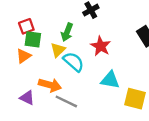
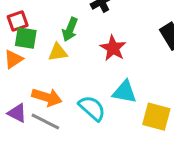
yellow triangle: (58, 50) -> (58, 52), turned 35
cyan semicircle: (74, 62) -> (92, 108), moved
gray line: (66, 101) -> (45, 122), moved

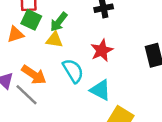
green arrow: (70, 29) -> (59, 22), moved
cyan semicircle: (92, 108) -> (73, 71), moved

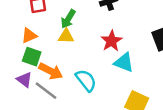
green square: (31, 20) -> (32, 57), moved
cyan semicircle: (73, 71) -> (86, 80), moved
cyan triangle: (100, 90) -> (124, 63), moved

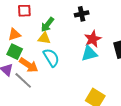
red star: (111, 41) -> (93, 39), moved
cyan triangle: (124, 63) -> (89, 54), moved, turned -42
cyan semicircle: (86, 80) -> (51, 58), moved

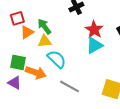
green arrow: (47, 25) -> (44, 27), turned 119
orange triangle: (14, 34) -> (27, 32), moved
gray line: (23, 80) -> (70, 86), moved

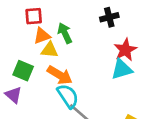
yellow triangle: (45, 41) -> (50, 50), moved
cyan semicircle: (57, 59) -> (68, 96), moved
orange arrow: (36, 73) -> (60, 75), moved

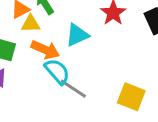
cyan triangle: (122, 69) -> (77, 35), moved

